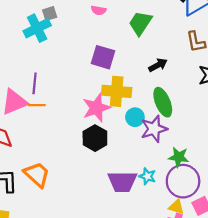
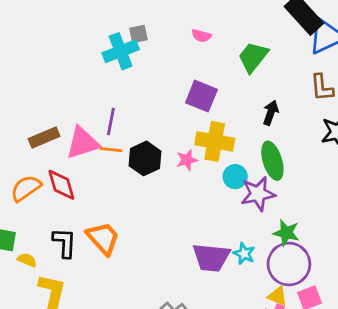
black arrow: (158, 65) -> (271, 113), turned -48
pink star: (96, 108) -> (187, 160), size x0.6
black hexagon: (95, 138) -> (145, 158), moved

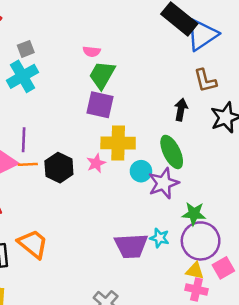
gray square: (138, 34) -> (26, 49), moved
green trapezoid: (253, 57) -> (102, 75), moved
black arrow: (271, 113) -> (181, 110), moved

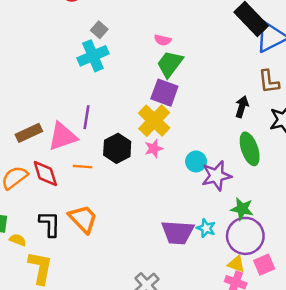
gray square: (26, 49) -> (99, 30), turned -35
yellow cross: (118, 143) -> (154, 121), moved, turned 36
green ellipse: (172, 152) -> (250, 149), moved
orange line: (28, 164) -> (83, 167), moved

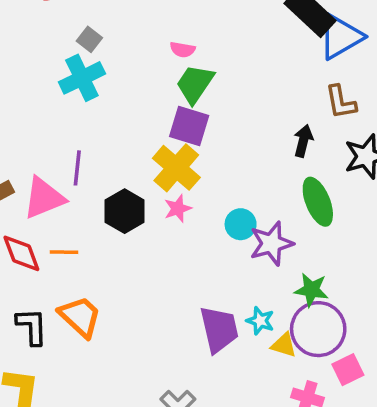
orange line: (83, 167) -> (64, 252), moved
purple trapezoid: (178, 232) -> (219, 329), turned -104
yellow triangle: (236, 264) -> (284, 345), moved

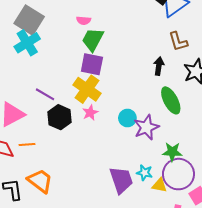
gray square: (89, 39) -> (29, 20), size x2.0
purple line: (77, 168) -> (45, 94), moved, turned -60

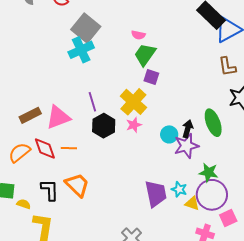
purple square: (92, 64) -> (151, 77), moved, size x0.7
black arrow: (159, 66) -> (188, 129), moved
purple line: (45, 94) -> (92, 102), turned 36

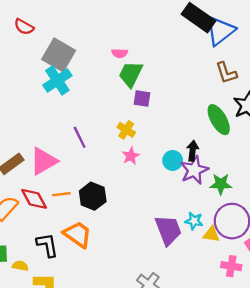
yellow cross: (133, 102) -> (126, 130), size x0.6
green ellipse: (213, 123) -> (219, 120), moved
black hexagon: (104, 126) -> (93, 196), moved
green star: (208, 172) -> (221, 184), moved

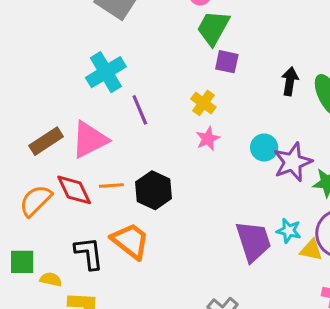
cyan cross: (57, 80) -> (106, 72), moved
black arrow: (193, 151) -> (290, 81), moved

